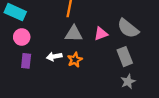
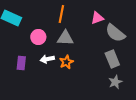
pink triangle: (101, 34) -> (97, 18), moved
pink circle: (22, 37) -> (38, 37), moved

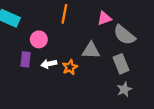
gray triangle: (65, 38) -> (91, 51), moved
purple rectangle: (21, 63) -> (26, 59), moved

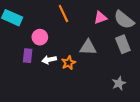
orange line: (64, 14) -> (63, 14), turned -36
gray semicircle: (124, 35) -> (124, 20), moved
gray rectangle: (121, 64) -> (123, 44), moved

